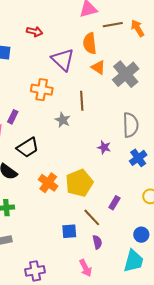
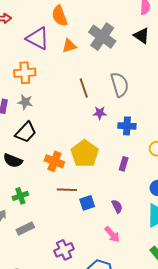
orange triangle: (98, 67) -> (69, 46), moved, turned -35
brown line: (82, 101) -> (84, 88), moved
gray star: (63, 120) -> (25, 102), moved
blue cross: (138, 158) -> (127, 126), moved, turned -36
brown line: (92, 217) -> (67, 190), moved, turned -30

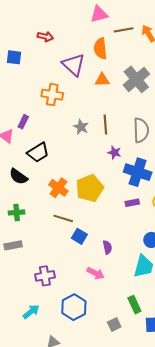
gray star: (25, 102) -> (81, 127), moved
blue cross: (127, 126) -> (138, 172), size x1.5
purple rectangle: (124, 164) -> (132, 203), moved, turned 48
blue square: (87, 203) -> (79, 236), turned 35
pink arrow: (112, 234) -> (96, 273), turned -36

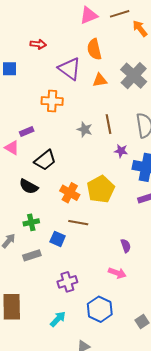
brown line: (124, 30) -> (120, 14), moved
purple rectangle: (23, 122) -> (27, 131), turned 48
blue square: (79, 236) -> (58, 239), moved

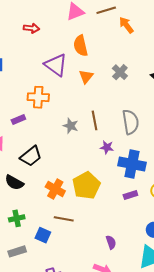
red arrow: (38, 44) -> (31, 28), moved
gray cross: (134, 76) -> (120, 72), size x0.6
orange triangle: (100, 80) -> (86, 77), turned -42
purple rectangle: (27, 131) -> (18, 119), moved

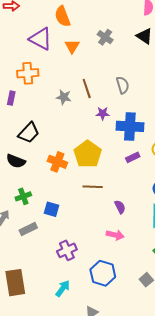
purple rectangle: (18, 119) -> (11, 98), turned -48
gray semicircle: (131, 122) -> (123, 85), size x0.7
brown line: (64, 219) -> (93, 187), moved

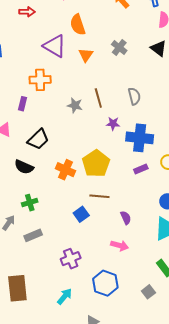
blue square: (52, 209) -> (81, 214), moved, turned 35

